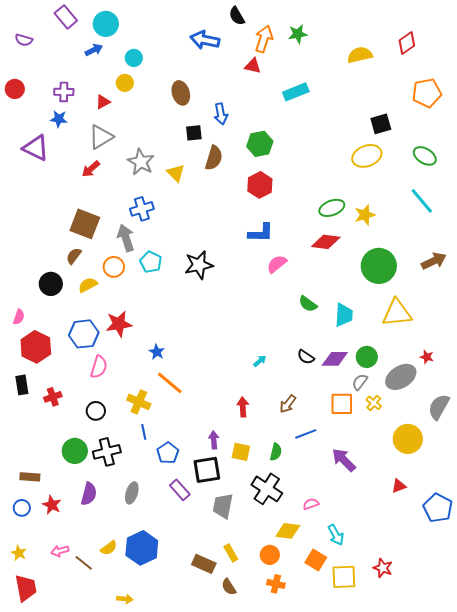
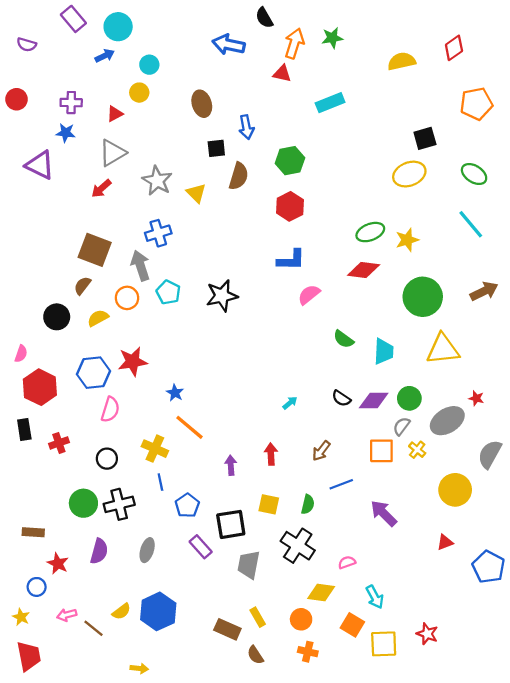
purple arrow: (214, 440) -> (231, 465), moved
blue circle: (22, 508) -> (37, 587), moved

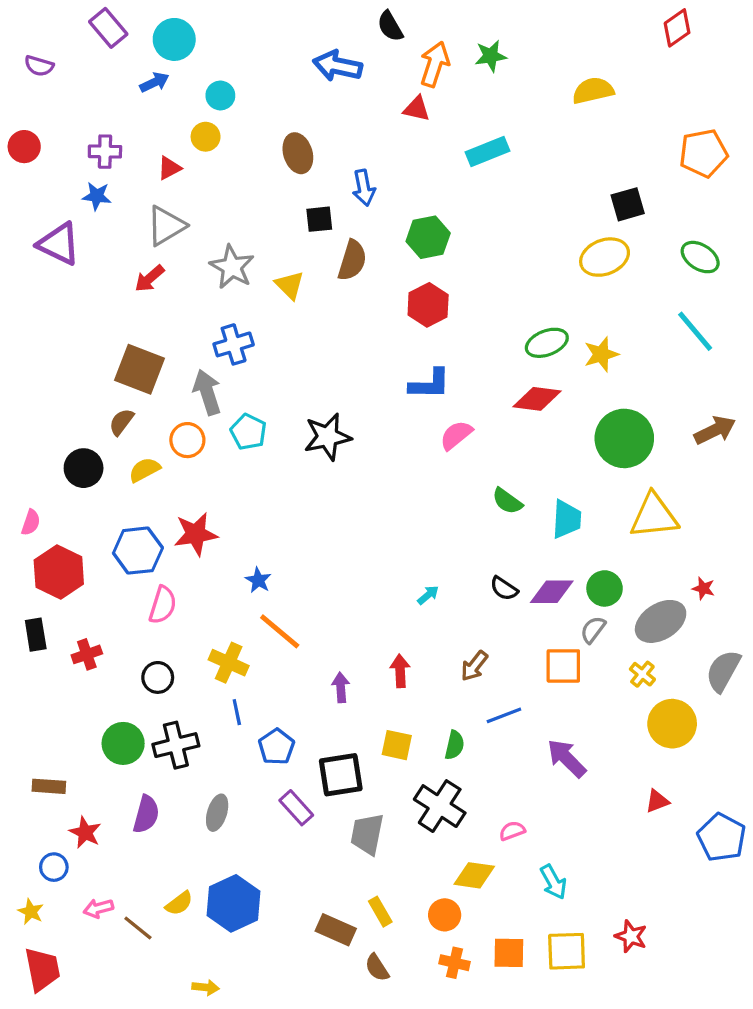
red diamond: (454, 48) -> (677, 28), moved
yellow cross: (417, 450) -> (642, 674), moved
orange square: (352, 625) -> (509, 953), moved, turned -30

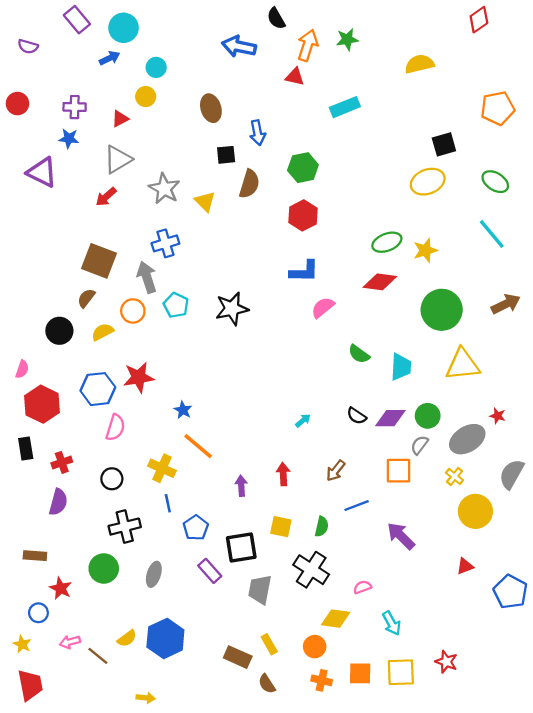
green circle: (123, 743) -> (104, 568), moved
purple semicircle: (146, 814) -> (58, 502), moved

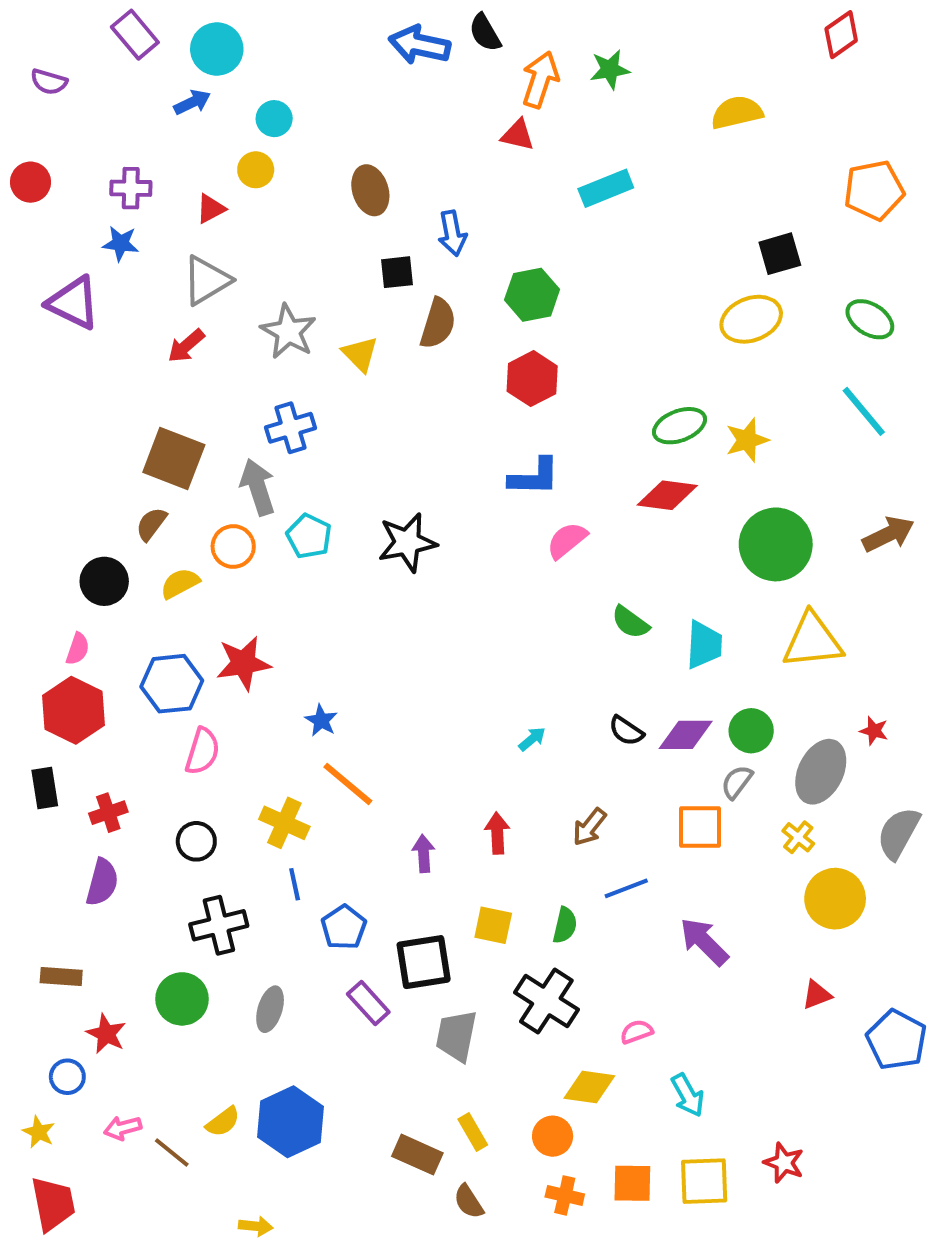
blue arrow: (239, 46) -> (419, 45), moved
pink semicircle: (22, 369) -> (78, 649), moved
gray ellipse: (467, 439) -> (821, 772), turned -32

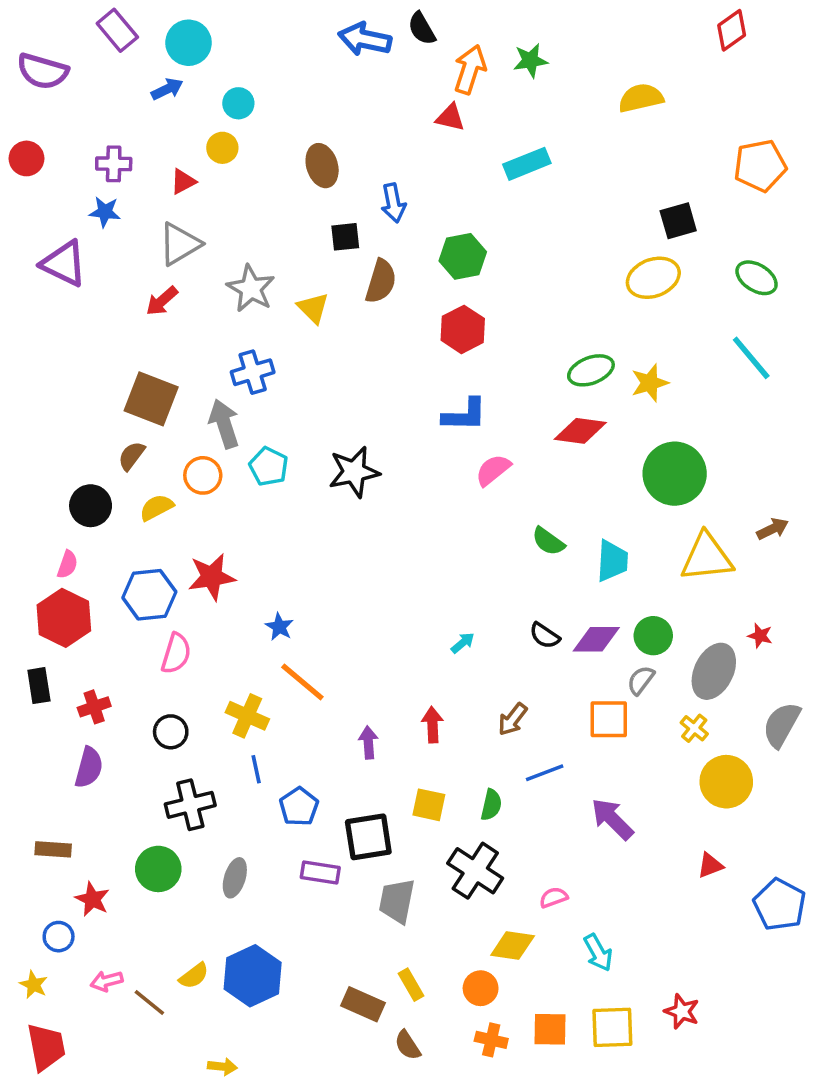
purple semicircle: (49, 82) -> (43, 71), size x1.6
brown arrow: (888, 534) -> (773, 529), moved, size x0.7
purple rectangle: (368, 1003) -> (320, 872), turned -39

